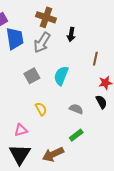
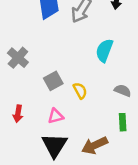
gray square: (32, 76) -> (53, 81), moved
green rectangle: (76, 135) -> (123, 122), turned -56

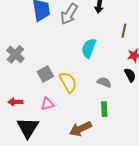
yellow semicircle: (80, 91) -> (68, 82), size x1.5
red arrow: (18, 114) -> (15, 102), turned 80
black triangle: (54, 145) -> (28, 128), moved

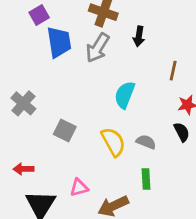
gray square: (45, 74) -> (65, 130), turned -35
yellow semicircle: (68, 82) -> (113, 142), moved
pink triangle: (47, 104) -> (79, 188), moved

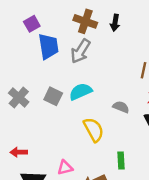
black arrow: (139, 36) -> (115, 23), moved
cyan semicircle: (125, 95) -> (81, 92), moved, turned 45
gray square: (65, 130) -> (53, 96), moved
gray semicircle: (146, 142) -> (121, 107), moved

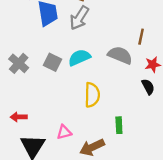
gray semicircle: (121, 107) -> (120, 55), moved, size x1.5
yellow semicircle: (94, 130) -> (92, 95), turned 30

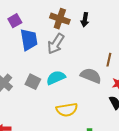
yellow semicircle: (92, 95) -> (67, 110), turned 80

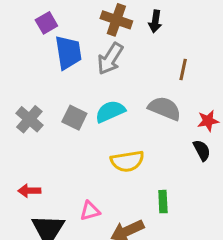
brown line: (109, 60) -> (183, 70), moved

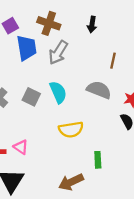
brown cross: (116, 20) -> (49, 23), moved
cyan semicircle: (110, 111) -> (58, 92), turned 90
pink triangle: (90, 211) -> (21, 147), moved, turned 49

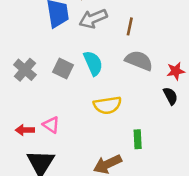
gray arrow: (58, 53) -> (93, 19), turned 35
brown line: (113, 61) -> (130, 26), moved

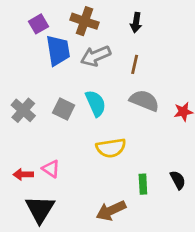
black semicircle: (170, 96) -> (178, 180), moved

